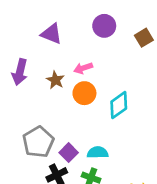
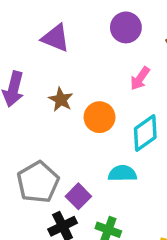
pink arrow: (83, 68) -> (140, 78), moved, turned -36
cyan semicircle: (98, 153) -> (122, 173), moved

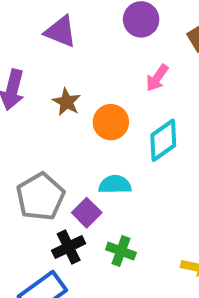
cyan semicircle: (122, 173) -> (115, 185), moved

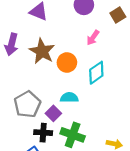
brown star: (67, 102) -> (42, 51), size x1.6
black cross: (69, 247) -> (43, 133), turned 30
green cross: (121, 251) -> (73, 135), size x1.5

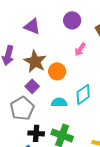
cyan diamond: (96, 73) -> (83, 94), moved
purple square: (53, 113) -> (32, 86), moved

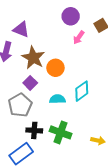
purple triangle: (32, 26) -> (21, 29), moved
pink arrow: (80, 49) -> (79, 37), moved

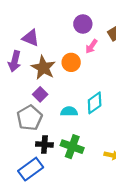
orange circle: (55, 68) -> (71, 62), moved

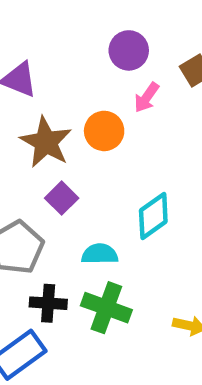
purple square: (40, 94) -> (62, 198), moved
cyan semicircle: (69, 111) -> (100, 254), moved

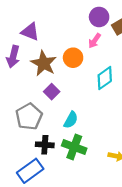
purple circle: (129, 50) -> (99, 17), moved
cyan diamond: (153, 216) -> (105, 78), moved
cyan semicircle: (100, 254) -> (71, 120), turned 120

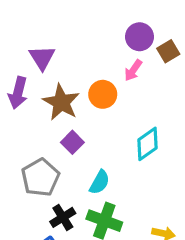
purple triangle: (30, 32) -> (42, 58), turned 36
cyan diamond: (105, 78) -> (148, 144), moved
black cross: (45, 145) -> (63, 217), turned -36

